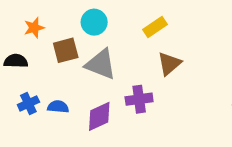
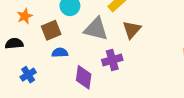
gray triangle: (101, 64) -> (96, 29), moved
blue semicircle: (58, 107) -> (60, 53), moved
purple diamond: (99, 116) -> (84, 77), turned -50

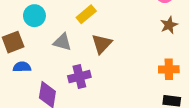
gray triangle: (96, 29) -> (62, 42), size x0.7

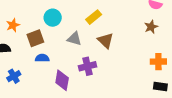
brown star: (169, 25) -> (151, 27), moved
brown triangle: (102, 44) -> (106, 41), turned -30

